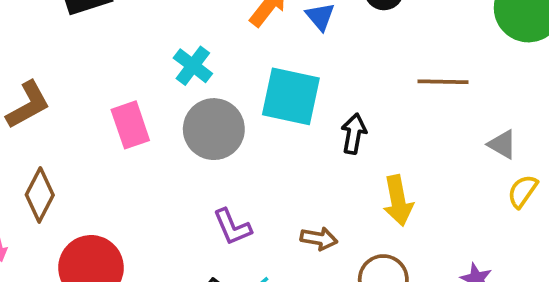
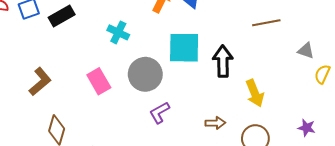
cyan cross: (193, 66) -> (118, 32), moved
black arrow: (354, 134) -> (223, 61), size x1.4
purple L-shape: (232, 227) -> (159, 113), moved, turned 95

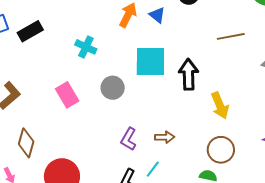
gray circle: (145, 74) -> (113, 88), size x0.7
purple L-shape: (159, 113) -> (129, 139), moved, turned -30
brown arrow: (215, 123) -> (165, 137), moved

